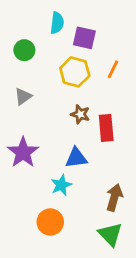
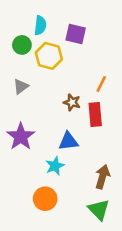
cyan semicircle: (57, 23) -> (40, 25), moved
orange line: (113, 69) -> (101, 84), moved
yellow hexagon: (75, 72) -> (49, 56), moved

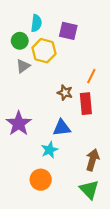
gray triangle: (21, 86) -> (23, 66), moved

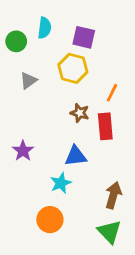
green circle: (20, 41) -> (16, 41), moved
yellow hexagon: (44, 51) -> (73, 68), moved
purple star: (19, 123) -> (23, 151), size x0.7

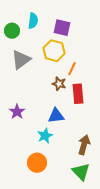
gray triangle: (28, 81) -> (21, 60), size x1.5
orange line: (112, 93) -> (72, 69), moved

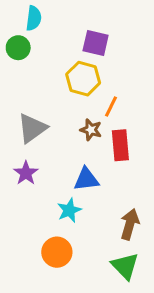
cyan semicircle: (33, 21) -> (34, 18), moved
gray triangle: (21, 60) -> (32, 128), moved

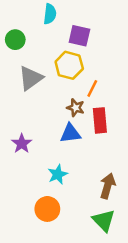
cyan semicircle: (34, 18) -> (50, 14), moved
gray triangle: (32, 128) -> (31, 78), moved
blue triangle: (86, 179) -> (70, 133), moved

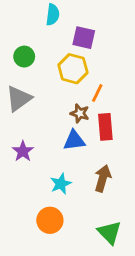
green circle: (15, 40) -> (24, 57), moved
gray triangle: (31, 78) -> (19, 98), moved
brown arrow: (108, 186) -> (103, 178), moved

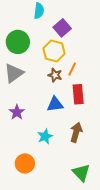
purple square: (84, 38) -> (62, 28), turned 36
green circle: (24, 57) -> (18, 42), size x1.5
brown star: (80, 113) -> (55, 75), moved
orange circle: (50, 220) -> (25, 164), moved

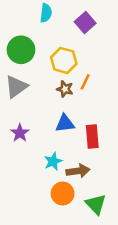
purple square: (62, 28) -> (85, 22), moved
red rectangle: (78, 94) -> (92, 136), moved
brown arrow: (76, 132) -> (78, 171), moved, turned 66
orange circle: (25, 164) -> (63, 193), moved

